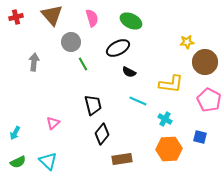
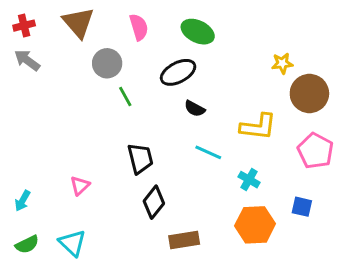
gray arrow: (34, 62) -> (27, 60), moved, turned -60

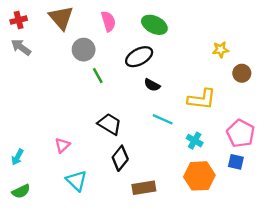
brown circle: (309, 93) -> (242, 73), size x0.6
pink pentagon: (315, 151) -> (241, 133), moved
black trapezoid: (140, 158) -> (110, 124), turned -45
cyan triangle: (72, 243) -> (76, 181), moved

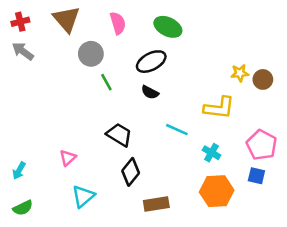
yellow star: (221, 50) -> (240, 73), moved
black semicircle: (152, 85) -> (150, 92), moved
cyan triangle: (76, 181) -> (83, 196), turned 35

